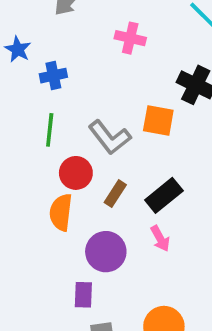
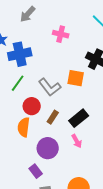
blue cross: (53, 76) -> (20, 54), size x1.6
green line: (50, 130) -> (18, 83), turned 30
purple rectangle: (83, 295) -> (36, 171), turned -40

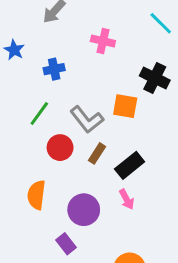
blue cross: (20, 54) -> (54, 69), moved, size x0.6
brown rectangle: (53, 117) -> (97, 153), moved
orange semicircle: (24, 127) -> (36, 195), moved

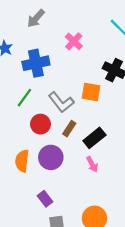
pink cross: (103, 41) -> (74, 41), turned 30
blue cross: (54, 69) -> (36, 63), size x1.6
purple circle: (84, 210) -> (51, 157), moved

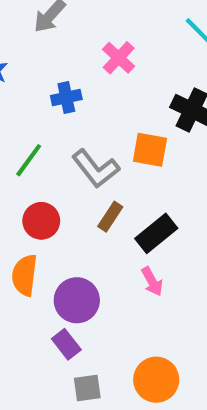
blue cross: (36, 63) -> (66, 97), moved, size x0.6
red circle: (40, 124) -> (41, 221), moved
purple circle: (51, 157) -> (77, 300), moved

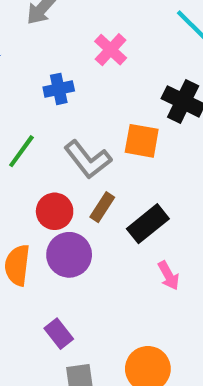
red circle: (41, 221) -> (55, 211), moved
pink arrow: (152, 281) -> (169, 276), moved
purple circle: (77, 300) -> (69, 255), moved

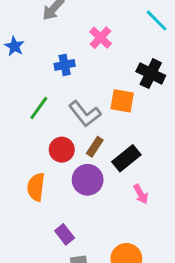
purple circle: (69, 255) -> (88, 180), moved

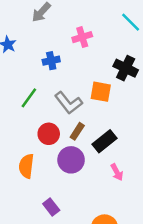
pink cross: (101, 38) -> (82, 37), turned 30

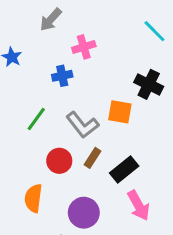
pink cross: (82, 37) -> (84, 47), moved
purple circle: (71, 160) -> (84, 213), moved
pink arrow: (117, 172) -> (139, 205), size x1.5

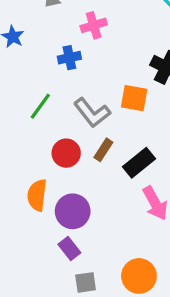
purple circle: (84, 213) -> (73, 211), moved

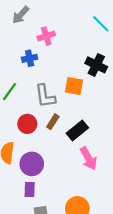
gray L-shape: (92, 113) -> (45, 96), turned 30
purple rectangle: (69, 248) -> (30, 190), turned 40

